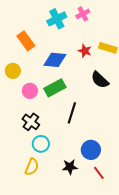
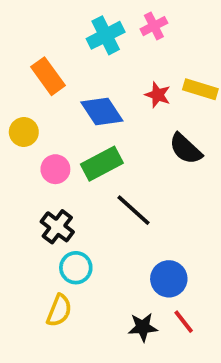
blue diamond: (55, 60) -> (102, 112), turned 50
black line: (72, 113) -> (133, 210), turned -65
black star: (70, 167) -> (143, 327), moved

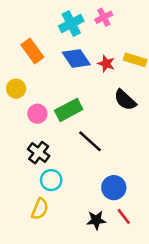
blue diamond: (102, 112) -> (76, 59), moved

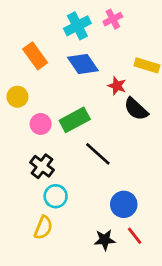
red star: (106, 64) -> (117, 86), moved

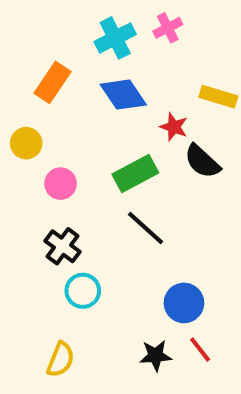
orange rectangle: (35, 56) -> (52, 82), turned 70
green rectangle: (75, 120) -> (135, 173), moved
yellow semicircle: (43, 228) -> (61, 360), moved

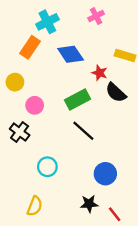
cyan cross: (115, 38) -> (47, 22), moved
black cross: (63, 246) -> (20, 132), moved
red line: (200, 349) -> (115, 214), moved

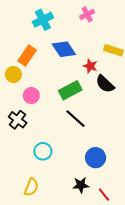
orange rectangle: (30, 47) -> (27, 56), moved

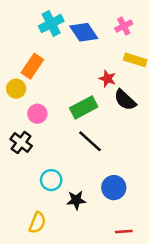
pink cross: (87, 14) -> (124, 26), moved
blue diamond: (64, 49) -> (84, 32), moved
black star: (81, 185) -> (76, 200), moved
red line: (104, 194) -> (124, 231), turned -56

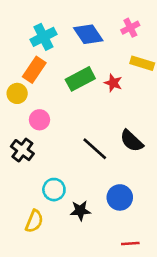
cyan cross: (51, 24) -> (43, 37), moved
black semicircle: (125, 100) -> (132, 141), moved
green rectangle: (84, 107) -> (80, 79), moved
yellow semicircle: (37, 223) -> (34, 221), moved

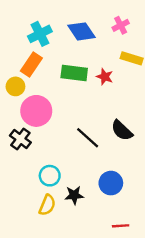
green rectangle: (80, 79) -> (74, 73), turned 35
pink circle: (39, 120) -> (36, 111), size x1.6
yellow semicircle: (34, 221) -> (47, 205), moved

